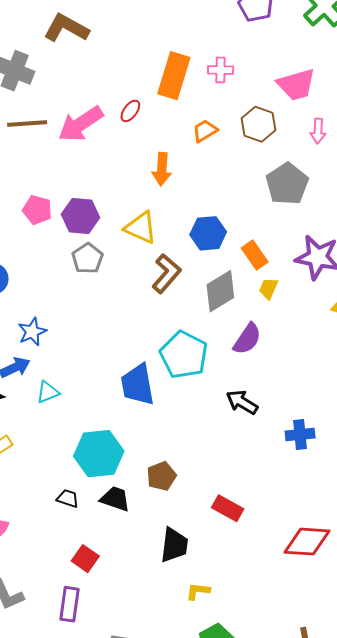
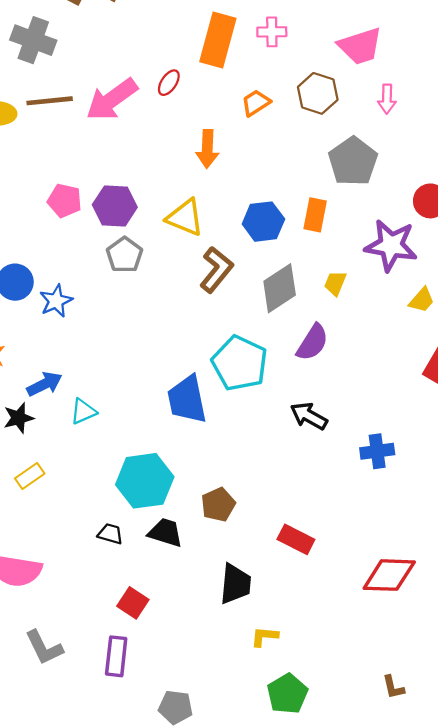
orange rectangle: (255, 255) -> (315, 215), moved, turned 48
blue star: (32, 332) -> (56, 301), moved

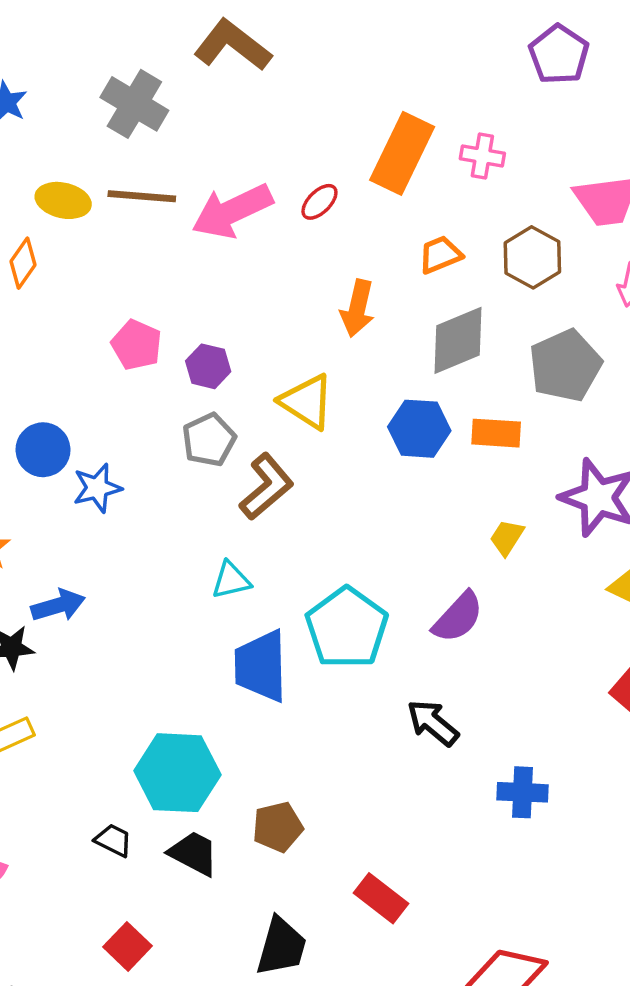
purple hexagon: (115, 206) -> (208, 366), size x0.7
orange rectangle: (315, 215) -> (496, 433), turned 72
brown L-shape: (216, 270) -> (266, 487), moved
gray diamond: (280, 288) -> (458, 340), moved
cyan triangle: (83, 411) -> (231, 580), moved

